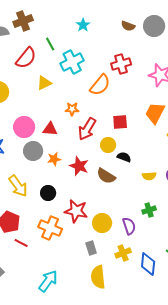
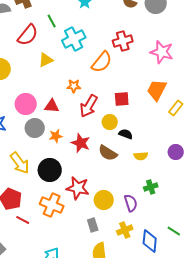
yellow semicircle: (149, 176) -> (141, 156), moved
black circle: (48, 193) -> (50, 170), size x1.5

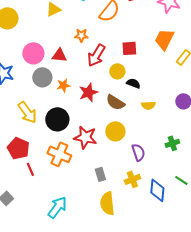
red star: (81, 143) -> (88, 92), turned 30
green cross: (151, 187) -> (172, 143), moved
yellow circle: (104, 200) -> (115, 131), moved
red line: (23, 220) -> (30, 169), turned 40

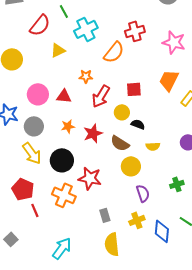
gray circle: (42, 77) -> (34, 126), moved
yellow circle: (115, 131) -> (131, 166), moved

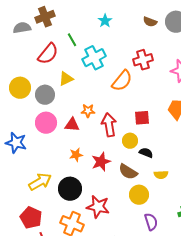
orange star: (86, 76) -> (88, 111), moved
red arrow: (101, 96) -> (109, 125), turned 140
gray circle: (34, 126) -> (45, 95), moved
yellow arrow: (32, 153) -> (40, 182), turned -85

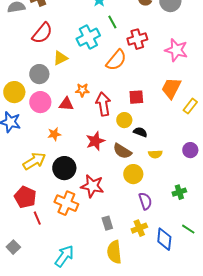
green line: (72, 40) -> (112, 22), moved
yellow circle: (20, 88) -> (14, 92), moved
orange star: (76, 155) -> (54, 134), moved

